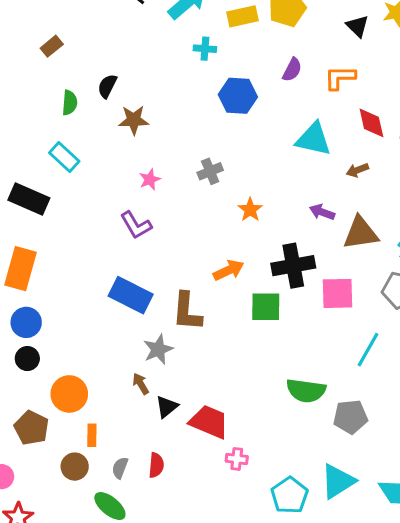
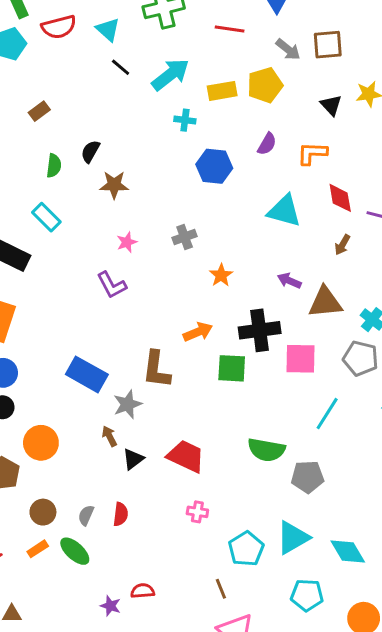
brown arrow: (357, 170) -> (342, 245), moved, turned -42
blue rectangle: (131, 295) -> (87, 374), moved
red trapezoid: (209, 422) -> (186, 456), moved
orange rectangle: (92, 435) -> (38, 549), moved, turned 54

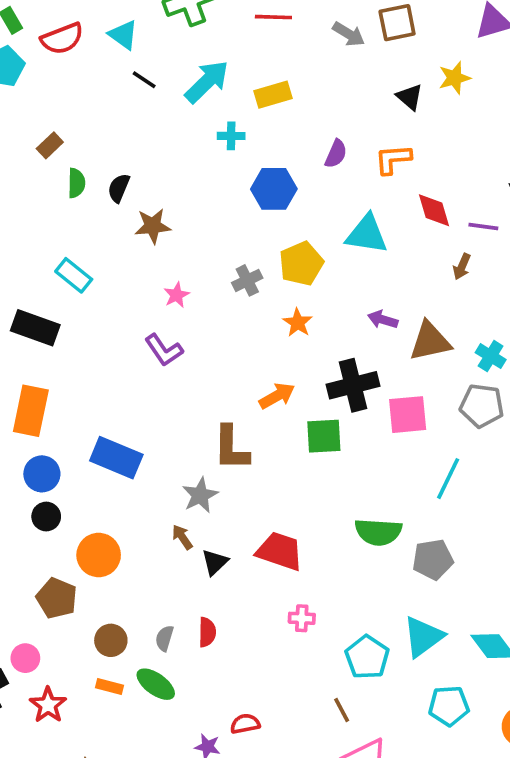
yellow pentagon: (265, 85) -> (301, 264), moved
green semicircle: (54, 166) -> (76, 183), moved
brown arrow: (342, 245) -> (462, 267), moved
blue rectangle: (87, 374) -> (116, 458), moved
orange rectangle: (38, 549) -> (109, 686), turned 54

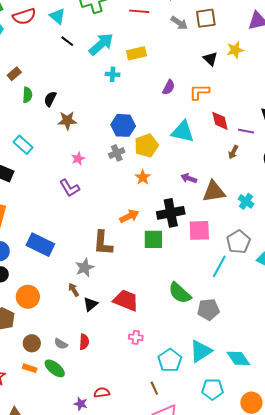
blue hexagon: (274, 189) -> (123, 125), moved
gray pentagon: (482, 406) -> (238, 242), moved, turned 30
green semicircle: (378, 532) -> (180, 293), turned 35
gray semicircle: (164, 638) -> (61, 344), turned -80

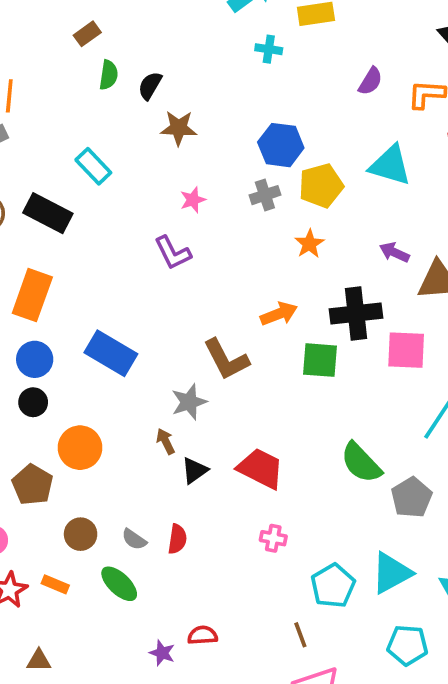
brown L-shape: (103, 243) -> (226, 359), turned -36
gray pentagon: (208, 310) -> (412, 497), turned -30
orange rectangle: (30, 368) -> (55, 584), moved

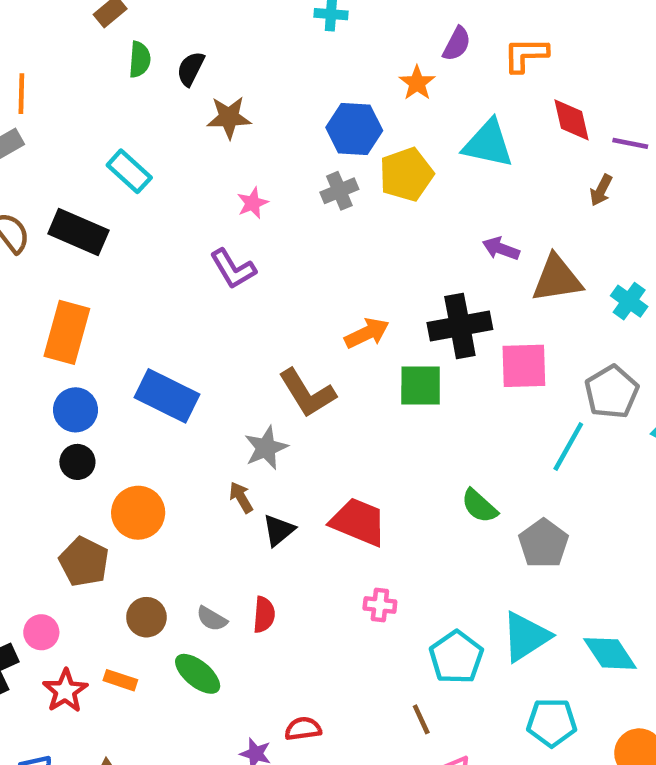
orange star: (309, 244) -> (417, 83), moved
green semicircle: (361, 463) -> (479, 506), size x0.7

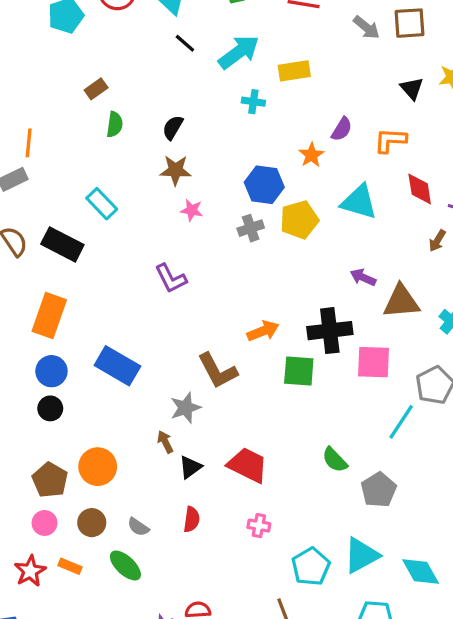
black semicircle: (191, 69) -> (173, 127), moved
pink star: (253, 203) -> (192, 210), moved, turned 30
orange circle: (138, 513) -> (98, 467), moved
red semicircle: (264, 615) -> (192, 519), moved
pink circle: (41, 632) -> (45, 523), moved

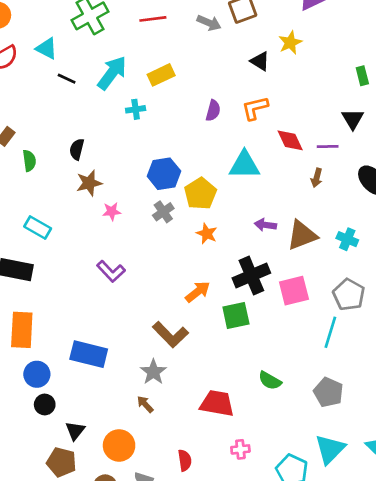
orange star: (311, 155) -> (207, 234), moved
green semicircle: (335, 460) -> (270, 381), moved
orange circle: (98, 467) -> (119, 445), moved
black triangle: (190, 467) -> (75, 431), moved

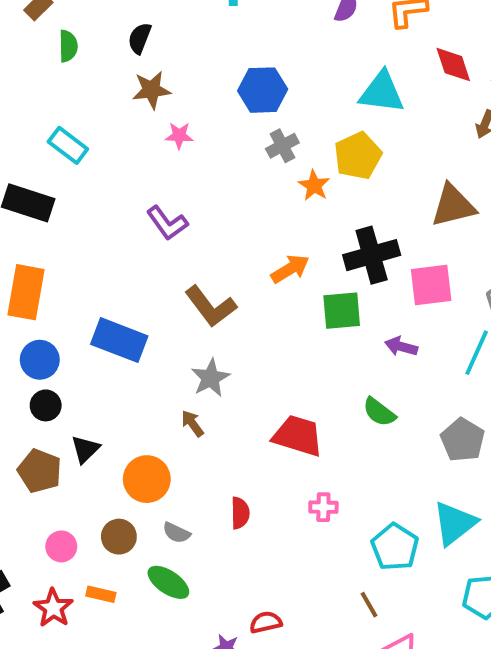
yellow pentagon: (200, 194) -> (358, 156), moved
gray cross: (163, 212) -> (282, 146), moved
purple arrow: (265, 225) -> (401, 346), moved
brown L-shape: (170, 335) -> (211, 306), moved
brown pentagon: (61, 462) -> (40, 471), moved

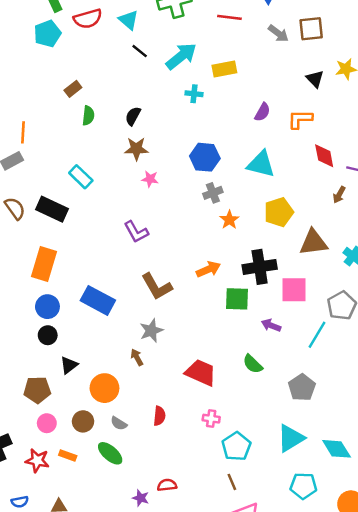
cyan triangle: (382, 92) -> (261, 164), moved
yellow pentagon: (358, 156) -> (279, 212), moved
brown pentagon: (40, 471) -> (37, 390), moved, turned -30
cyan pentagon: (395, 547) -> (236, 446), moved
red star: (53, 608) -> (37, 460), turned -30

